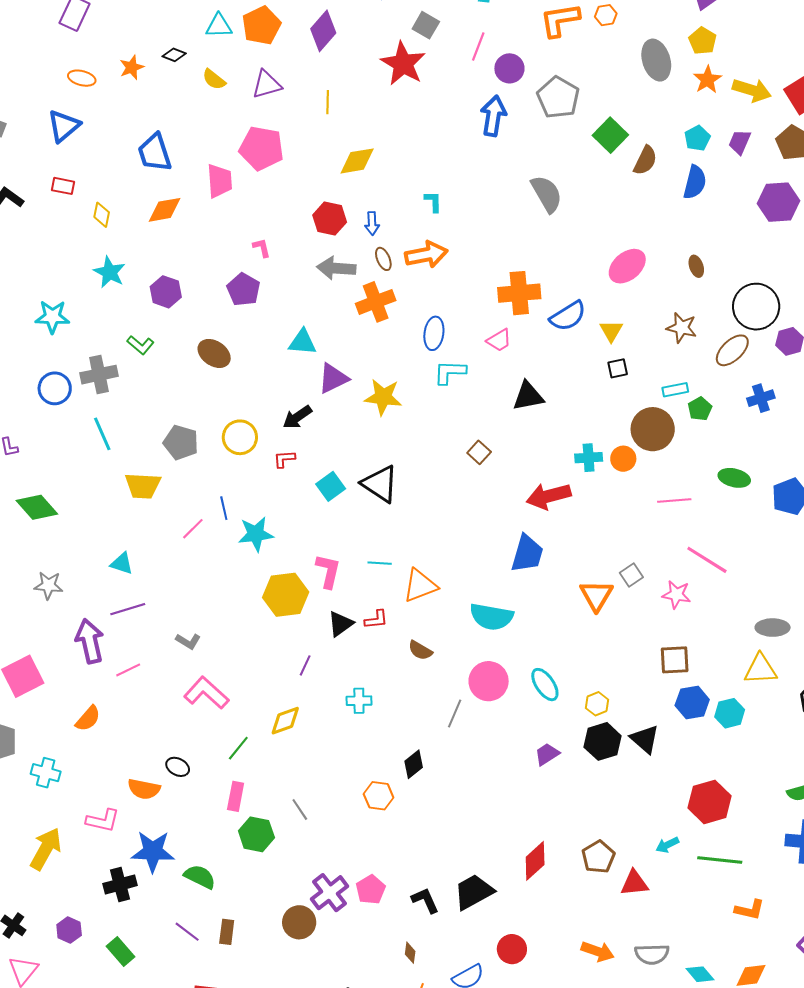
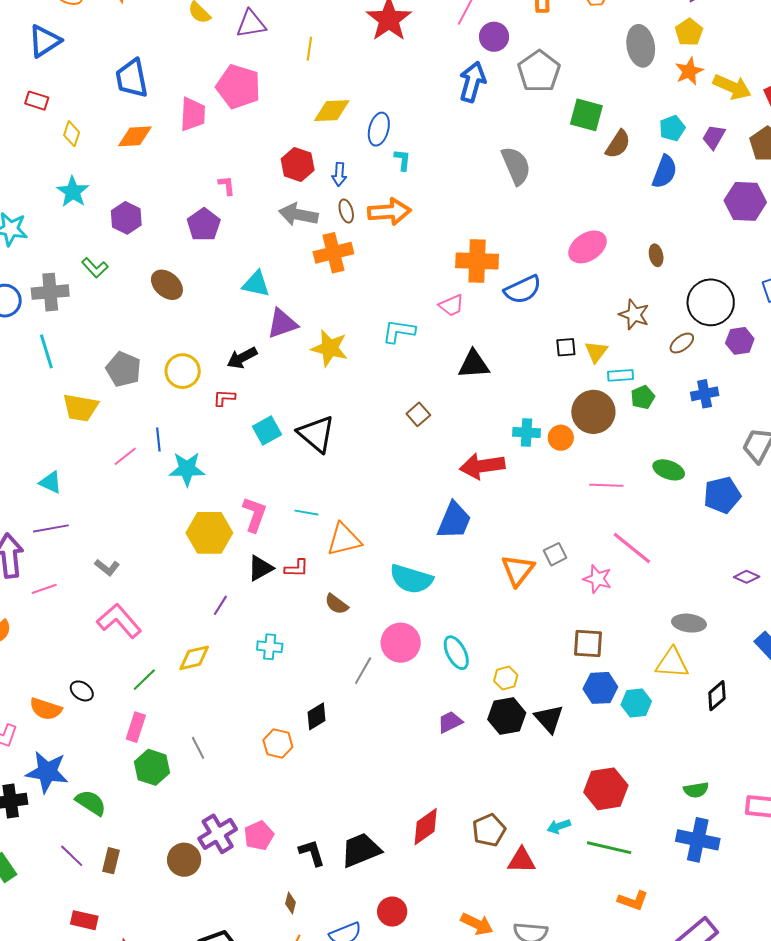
green square: (610, 135) -> (586, 115), turned -36
yellow triangle: (611, 331) -> (596, 352), moved
blue ellipse: (434, 333) -> (379, 129), moved
brown ellipse: (732, 350) -> (682, 343), size x0.7

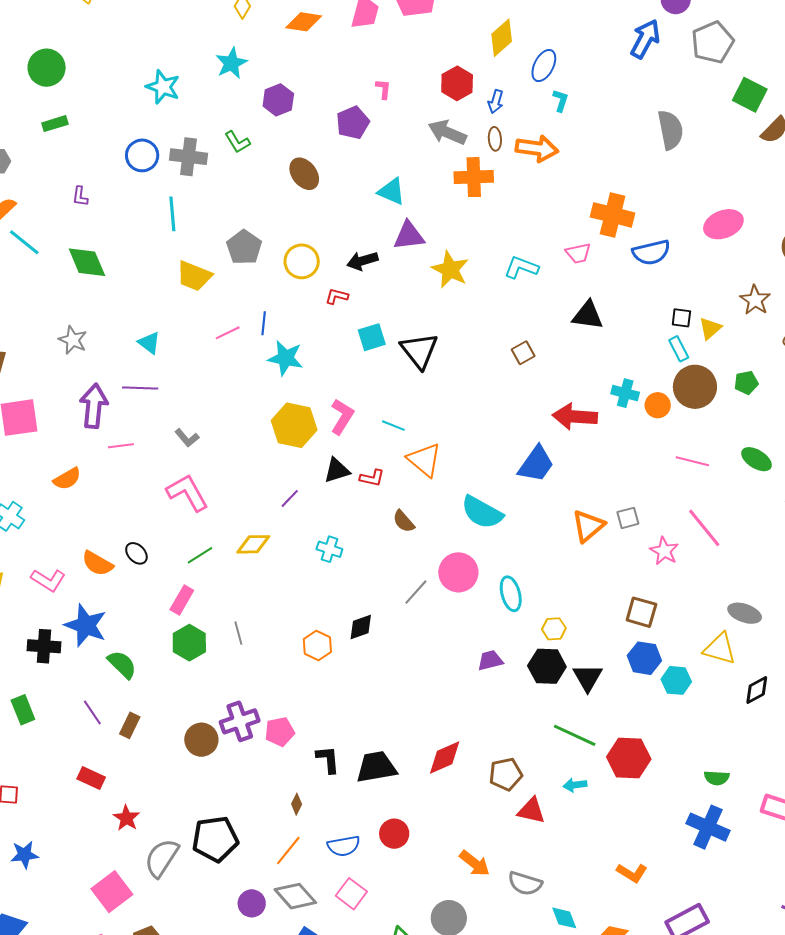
yellow diamond: (332, 111) -> (502, 38), turned -51
cyan rectangle: (621, 375) -> (679, 349), moved, turned 55
orange triangle: (344, 540) -> (424, 460), turned 42
green line: (609, 848) -> (575, 735), moved

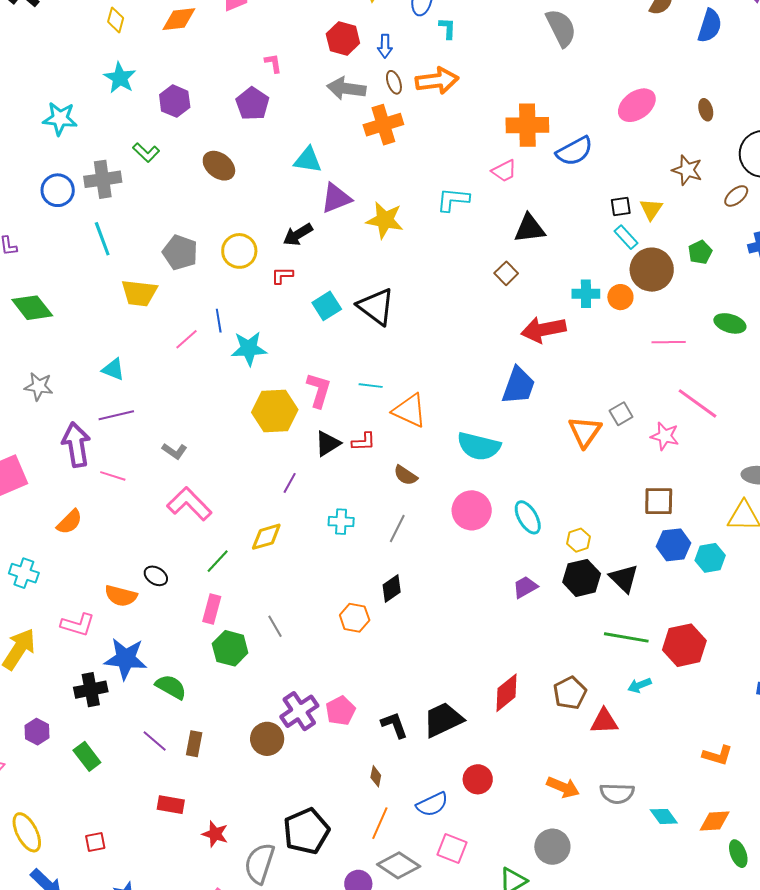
brown square: (523, 353) -> (506, 273), moved
pink line: (121, 446) -> (113, 476), turned 40
gray line: (416, 592) -> (397, 529), moved

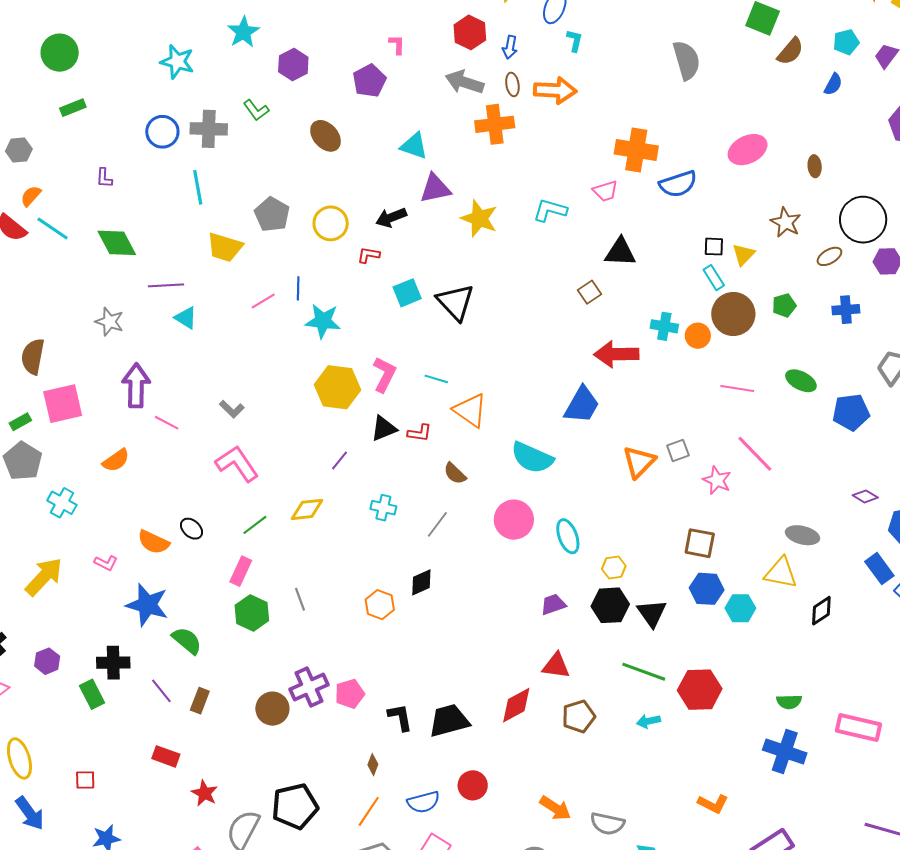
blue semicircle: (710, 26) -> (833, 84), size x0.7
purple line: (116, 415) -> (166, 285), moved
pink L-shape: (78, 625) -> (106, 563), size x0.7
black cross: (91, 690) -> (113, 663), moved
red triangle: (604, 721) -> (556, 666), moved

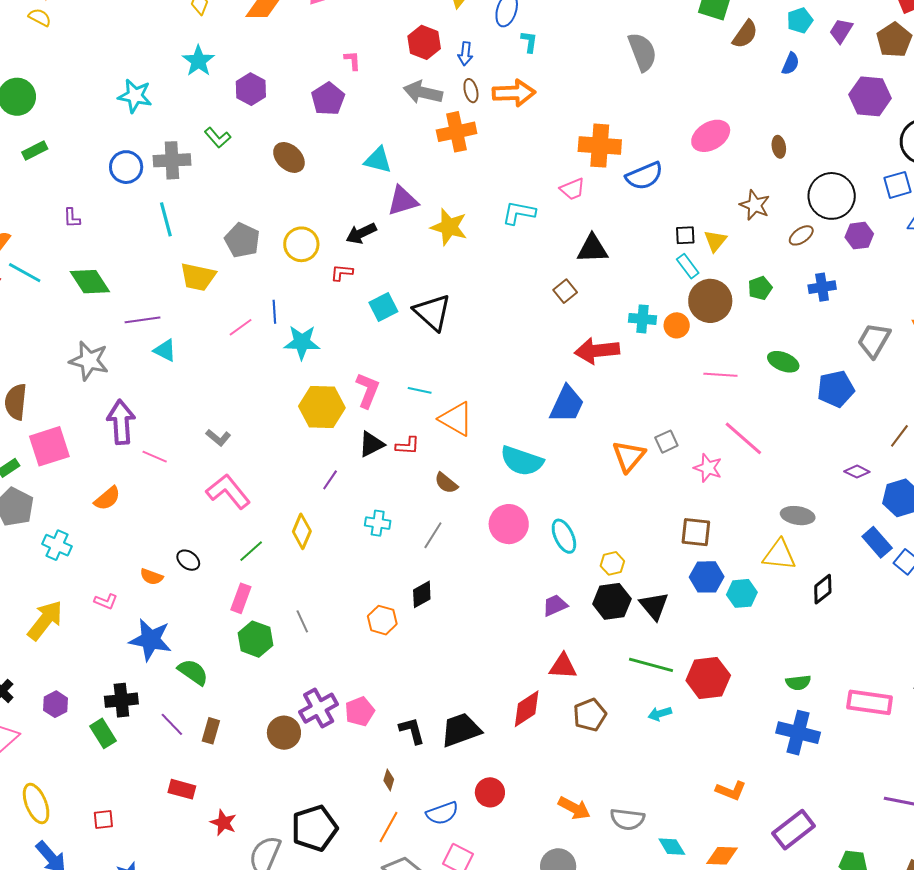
gray star: (109, 322) -> (89, 361), size x1.4
yellow diamond: (307, 509) -> (302, 531), turned -56
orange semicircle: (153, 542) -> (152, 577), size x0.7

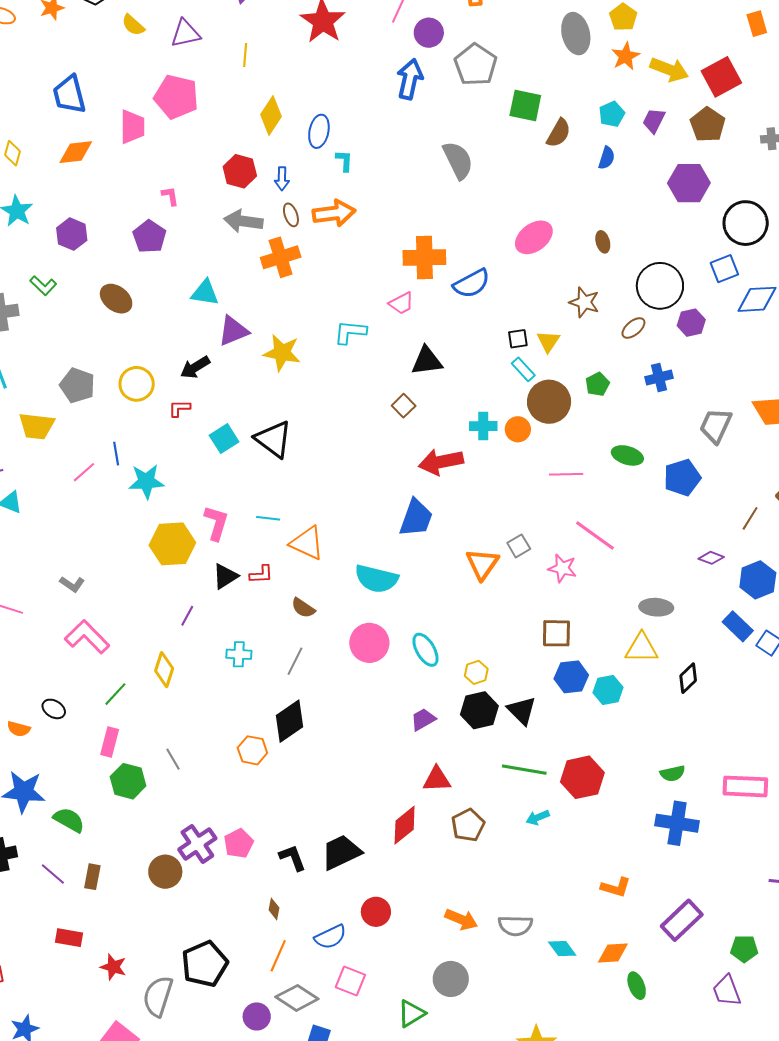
black diamond: (422, 594) -> (289, 721), size x1.5

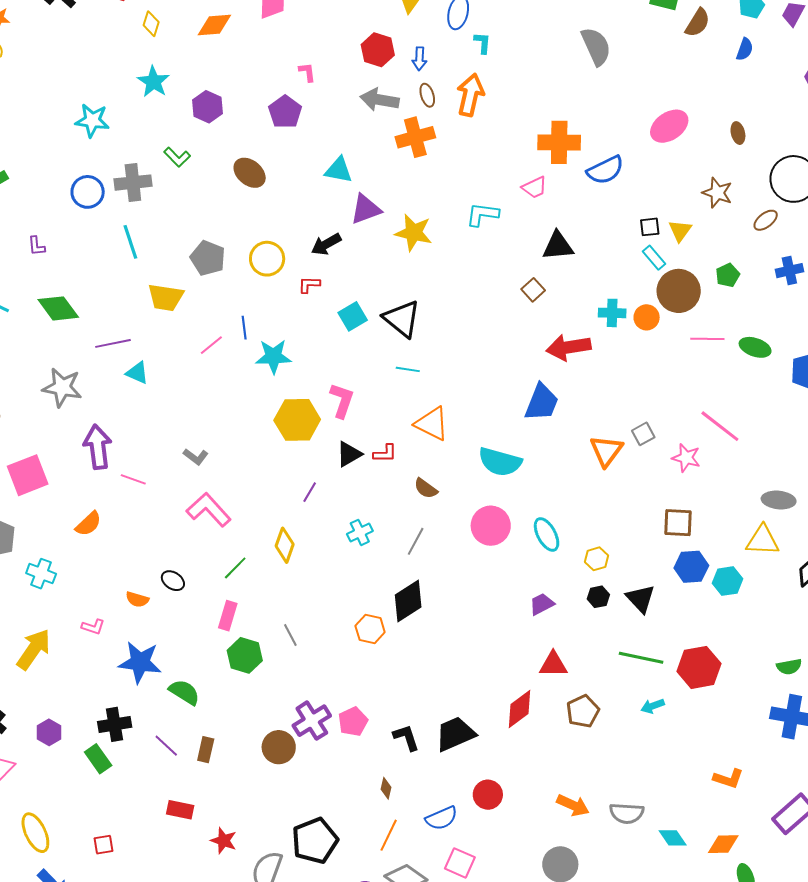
orange arrow: (334, 213) -> (470, 95), turned -72
pink line: (566, 474) -> (707, 339), moved
cyan line: (268, 518) -> (408, 369), moved
cyan cross: (239, 654) -> (360, 532), turned -30
black hexagon: (479, 710) -> (598, 597), size x0.6

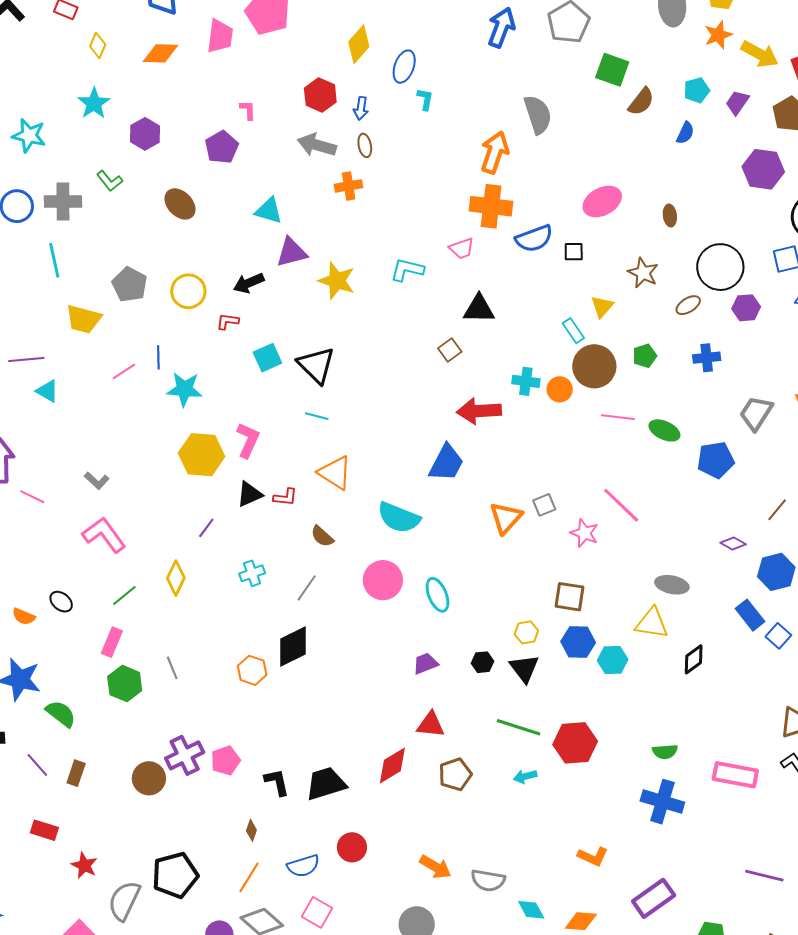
orange arrow: (470, 95) -> (495, 152), moved
orange cross: (415, 137) -> (349, 186), size x0.7
black square: (650, 227) -> (574, 252), moved
yellow hexagon: (596, 559) -> (526, 632), moved

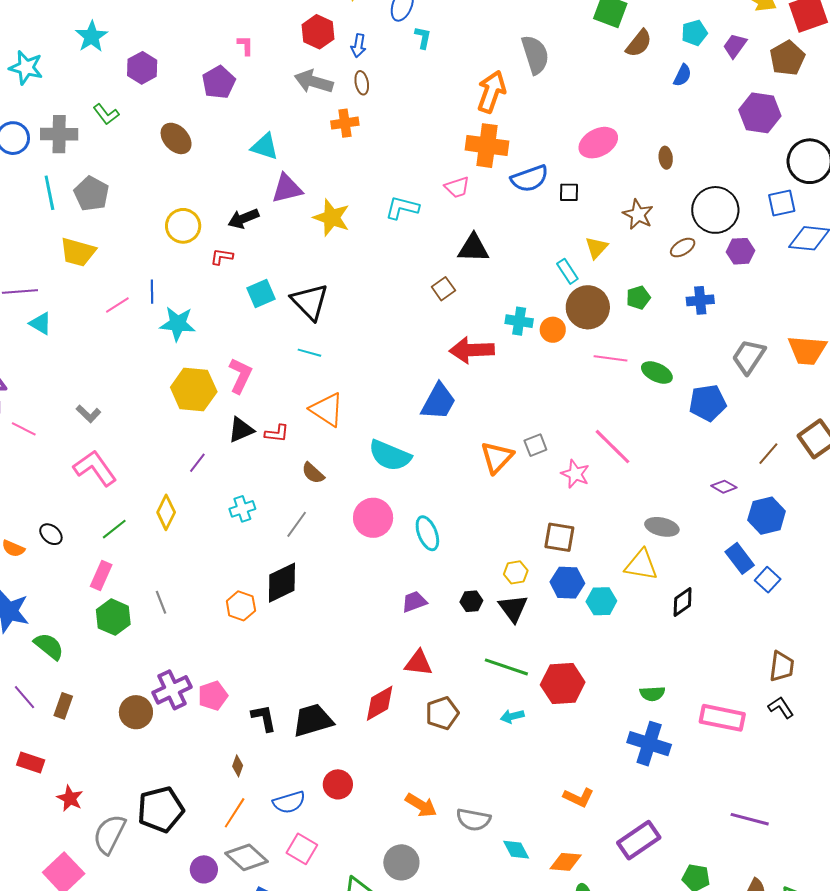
gray pentagon: (130, 285) -> (91, 194), moved

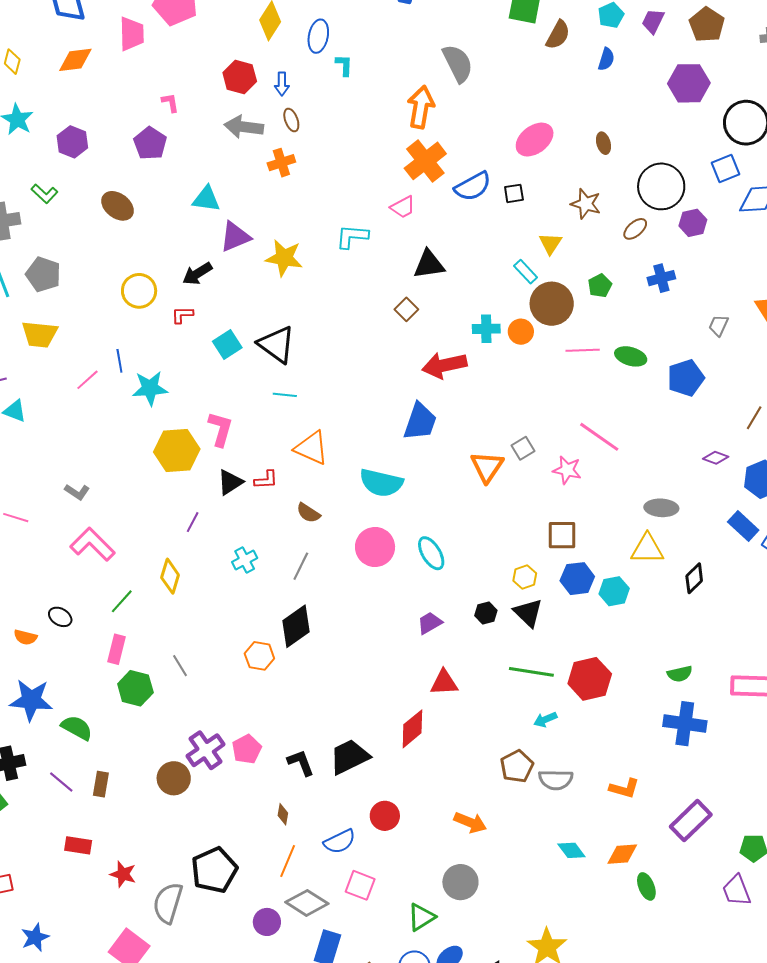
orange cross: (487, 146) -> (425, 161), turned -36
gray trapezoid: (749, 357) -> (719, 325), size x0.6
brown pentagon: (442, 713) -> (517, 766), moved
gray semicircle: (473, 820) -> (556, 780), moved

